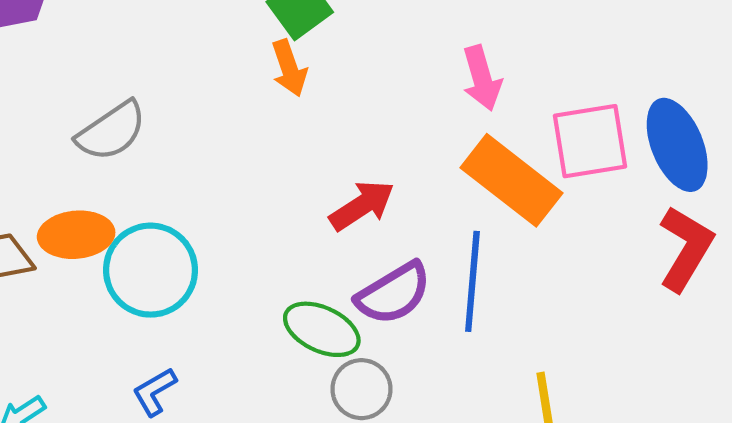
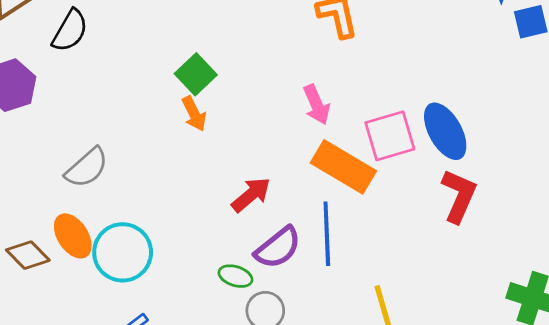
orange ellipse: (76, 235) -> (73, 236), turned 69
green ellipse: (322, 329) -> (235, 276), size x0.7

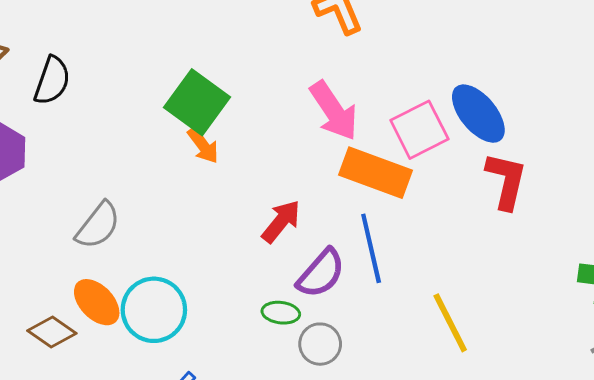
green square: (196, 74) -> (197, 102), size x1.4
pink arrow: (317, 105) -> (334, 111), size x1.4

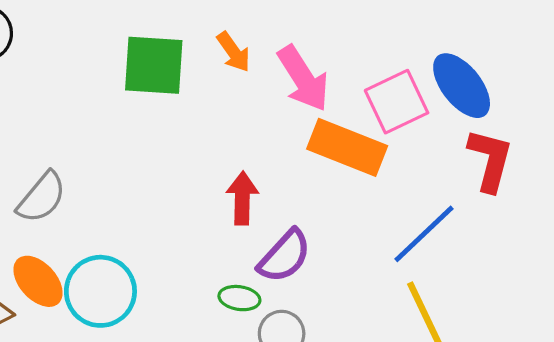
green square: (197, 102) -> (154, 65), turned -34
orange arrow: (203, 145) -> (234, 52), moved
red arrow: (281, 221) -> (242, 198), turned -39
blue line: (371, 248) -> (424, 234), moved, turned 58

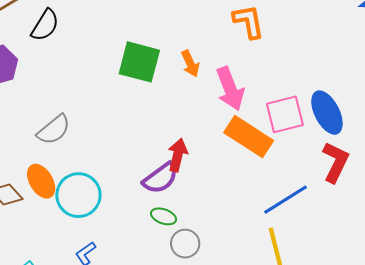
purple semicircle: (285, 256) -> (160, 178), moved

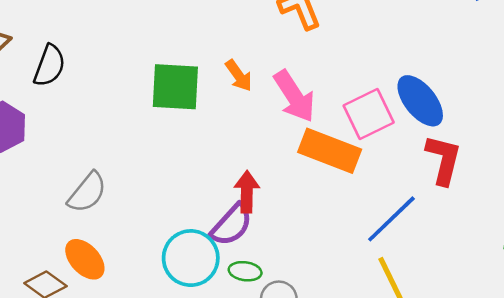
cyan circle: (78, 195) -> (191, 258), moved

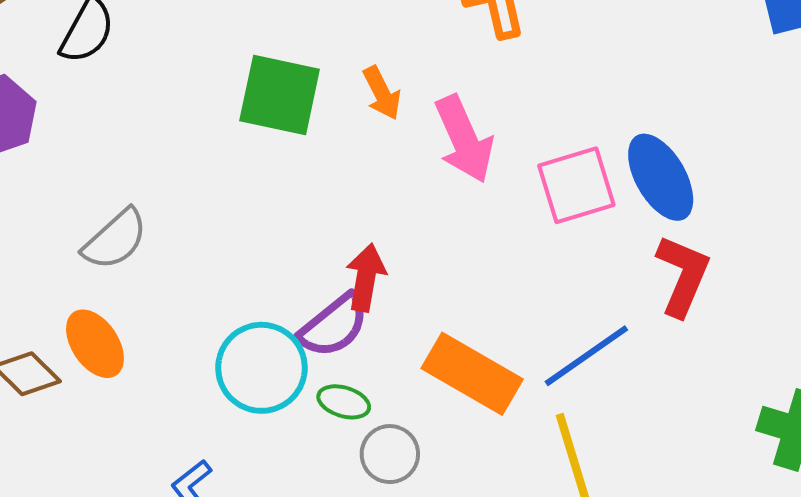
orange rectangle: (330, 151) -> (472, 374), moved

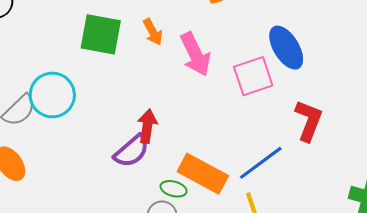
blue ellipse: (661, 177) -> (286, 48), moved
cyan circle: (261, 368) -> (52, 95), moved
green ellipse: (344, 402) -> (174, 189), moved

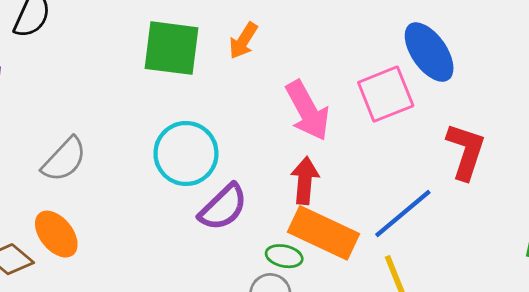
orange arrow: (153, 32) -> (243, 41), turned 64
pink arrow: (195, 54) -> (307, 111), moved
cyan circle: (52, 95) -> (186, 153), moved
red arrow: (147, 126) -> (305, 180), moved

